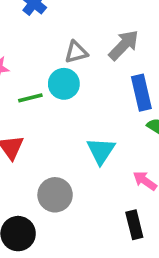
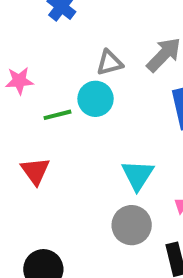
gray circle: (55, 195) -> (132, 225), moved

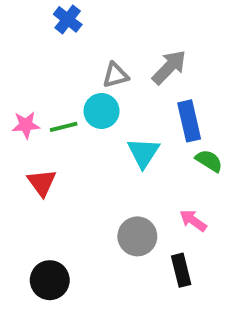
pink star: (19, 81) -> (26, 125), moved
cyan triangle: (138, 175) -> (143, 153), moved

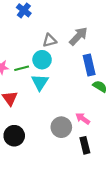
cyan triangle: (143, 153) -> (40, 82), moved
pink arrow: (193, 220) -> (83, 119), moved
black circle: (50, 280) -> (14, 136), moved

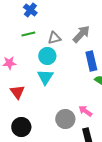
green line: (22, 68) -> (28, 34), moved

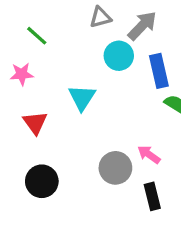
green line: (28, 34) -> (37, 36), moved, turned 56
gray triangle: (54, 38) -> (100, 17), moved
cyan circle: (47, 56) -> (119, 56), moved

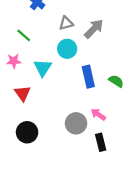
cyan circle: (119, 56) -> (67, 49), moved
blue rectangle: (159, 71) -> (88, 77), moved
cyan triangle: (82, 98) -> (43, 68), moved

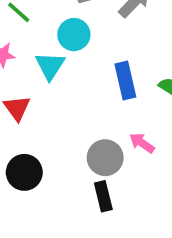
cyan circle: (67, 49) -> (74, 35), moved
black rectangle: (101, 142) -> (103, 196), moved

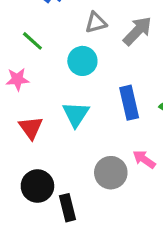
cyan triangle: (50, 66) -> (76, 114), moved
black rectangle: (103, 196) -> (67, 208), moved

